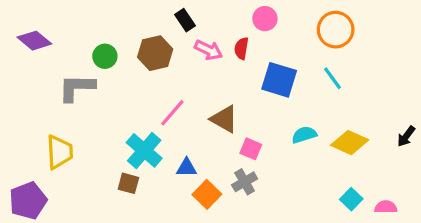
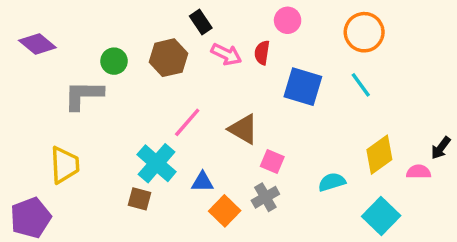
cyan semicircle: (304, 135) -> (332, 182), moved
yellow diamond: (350, 143) -> (379, 155), turned -60
cyan square: (351, 199) -> (381, 216), size x1.5
pink semicircle: (386, 207) -> (419, 172), moved

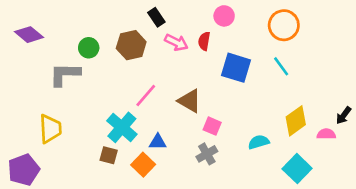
orange square: (225, 211) -> (143, 165), moved

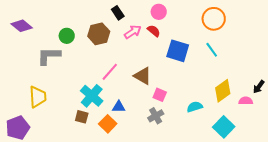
pink circle: (224, 16) -> (159, 12), moved
red semicircle: (204, 41) -> (154, 31), turned 120
pink arrow: (176, 42) -> (133, 32), turned -60

